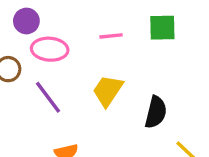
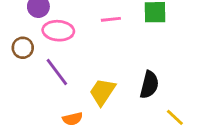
yellow trapezoid: (108, 91) -> (102, 92), moved

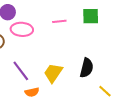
purple line: (57, 72) -> (21, 71), moved

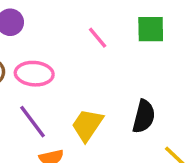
pink line: (59, 21) -> (98, 38), turned 56
pink ellipse: (22, 29) -> (34, 74), moved

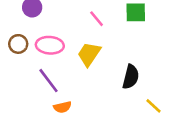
yellow trapezoid: (87, 125) -> (89, 54), moved

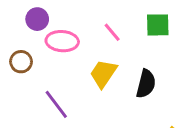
pink ellipse: (50, 45) -> (62, 41), moved
black semicircle: (131, 77) -> (146, 84), moved

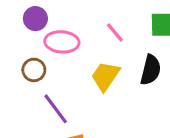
brown circle: (21, 62) -> (34, 70), moved
black semicircle: (146, 84) -> (151, 70), moved

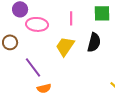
pink line: (115, 33) -> (71, 18), turned 40
brown circle: (34, 70) -> (10, 42), moved

